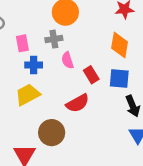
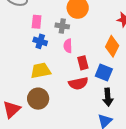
yellow trapezoid: (28, 95) -> (41, 71), moved
red semicircle: (78, 103) -> (78, 83), moved

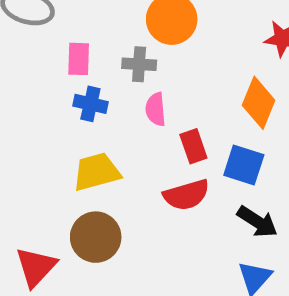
black arrow: (108, 97) -> (257, 222), turned -48

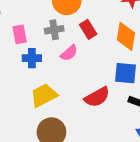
pink semicircle: (156, 109) -> (69, 53), turned -114
red rectangle: (193, 146) -> (88, 29), moved

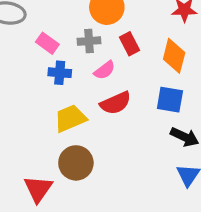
pink rectangle: (20, 34) -> (47, 43), turned -48
red semicircle: (97, 97) -> (116, 103), moved

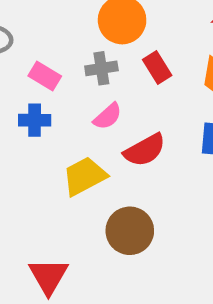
pink semicircle: (105, 70) -> (108, 116), moved
blue cross: (60, 73) -> (35, 120), moved
brown circle: (76, 163) -> (130, 231), moved

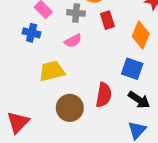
red semicircle: (145, 150) -> (104, 95), moved, turned -65

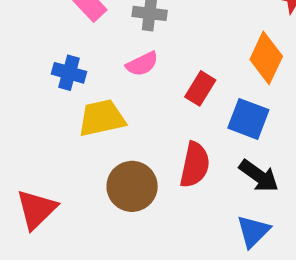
red rectangle: (107, 20) -> (200, 88), moved, turned 48
blue cross: (32, 33) -> (69, 73), moved

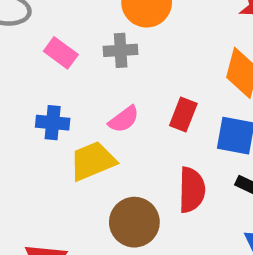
pink semicircle: (142, 64) -> (124, 119), moved

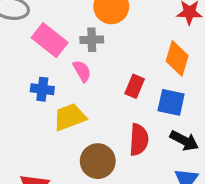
pink rectangle: (61, 53) -> (50, 40), size x1.5
pink semicircle: (124, 119) -> (82, 71), moved, turned -85

